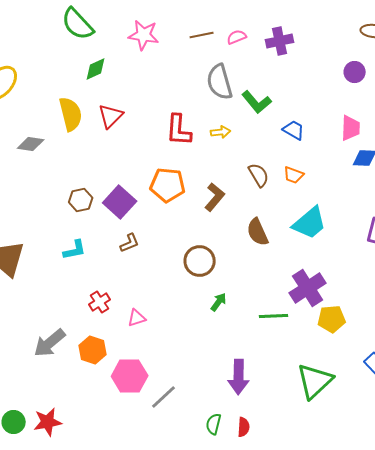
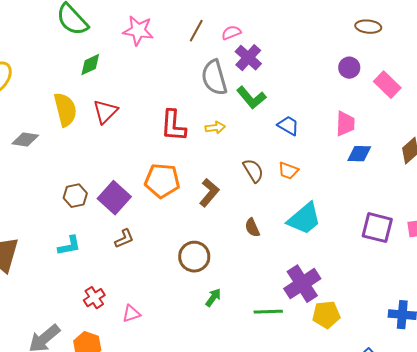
brown line: (202, 35) -> (196, 31), turned -50
purple cross: (280, 41) -> (248, 58), moved, turned -36
brown semicircle: (258, 232) -> (252, 228), size x0.7

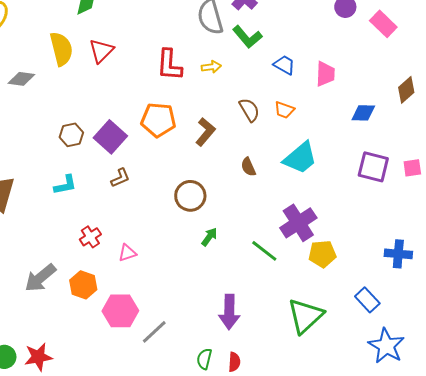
pink trapezoid: (345, 124) -> (325, 74), moved
blue diamond: (359, 154) -> (363, 113), moved
green line: (268, 312) -> (264, 251), turned 40

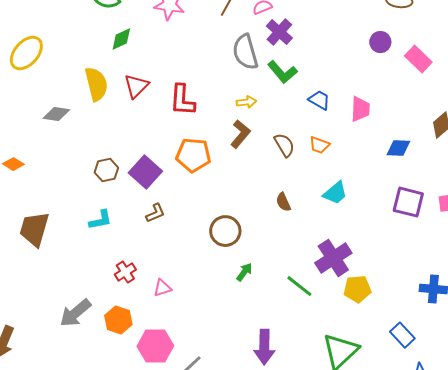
red L-shape: (169, 65) -> (182, 100), moved
brown L-shape: (205, 132) -> (240, 134), moved
cyan trapezoid: (300, 158) -> (335, 193), size x0.7

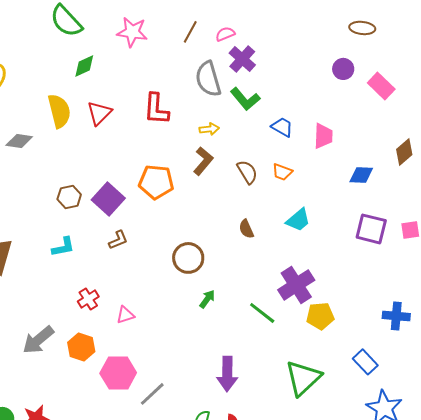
red L-shape: (182, 100) -> (156, 109), moved

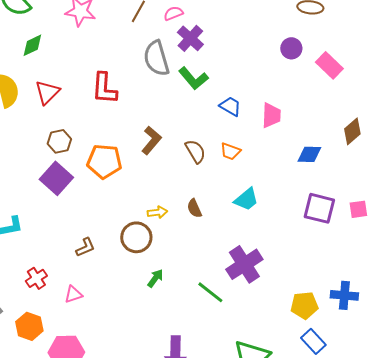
yellow arrow: (209, 129) -> (157, 212), moved
brown hexagon: (69, 197) -> (59, 141), moved
brown L-shape: (118, 240) -> (85, 247), moved
yellow pentagon: (320, 316) -> (304, 305), moved

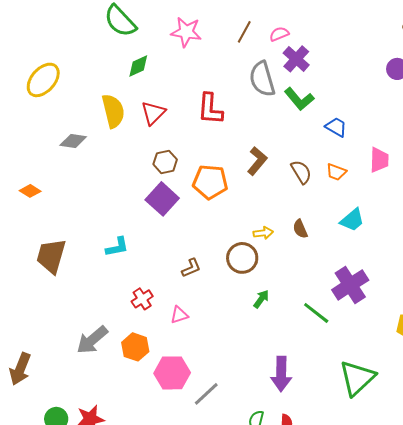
pink trapezoid: (271, 115) -> (379, 160), moved

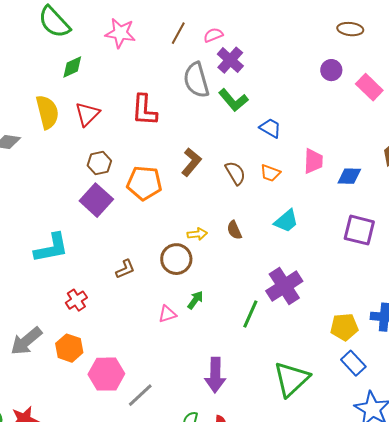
cyan L-shape: (117, 247) -> (51, 248), size x1.5
green line: (316, 313) -> (250, 314), turned 76
pink triangle: (179, 315) -> (167, 314), moved

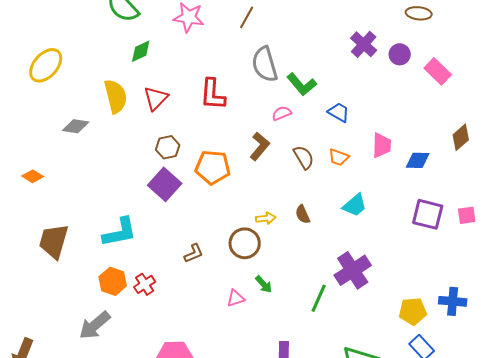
pink semicircle: (213, 35) -> (282, 113), moved
purple cross: (230, 60) -> (364, 44), moved
green arrow: (195, 300) -> (264, 284), turned 102
orange hexagon: (69, 348) -> (113, 281), moved

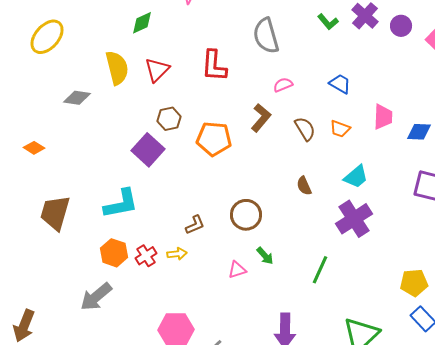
green L-shape: (302, 84) -> (328, 22), moved, size x0.7
purple square: (165, 184) -> (148, 150), moved
yellow arrow: (266, 218) -> (177, 254), moved
purple cross: (353, 270) -> (354, 219), moved

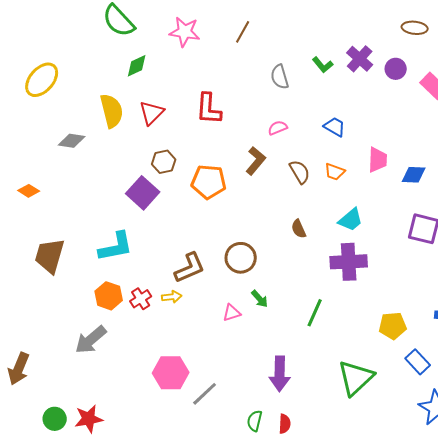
gray semicircle: (266, 36) -> (280, 77), moved, size x0.7
purple cross: (354, 219) -> (349, 262), turned 30
brown L-shape: (195, 225) -> (190, 268), size x1.6
yellow pentagon: (414, 283) -> (393, 326), moved

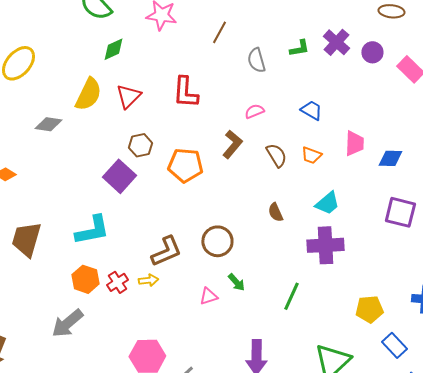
brown line: (243, 32) -> (219, 32), moved
green L-shape: (323, 65) -> (299, 48), turned -60
yellow semicircle: (112, 111) -> (88, 94), turned 40

